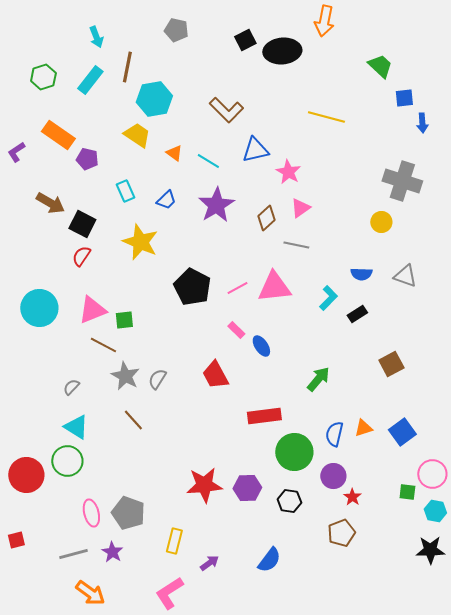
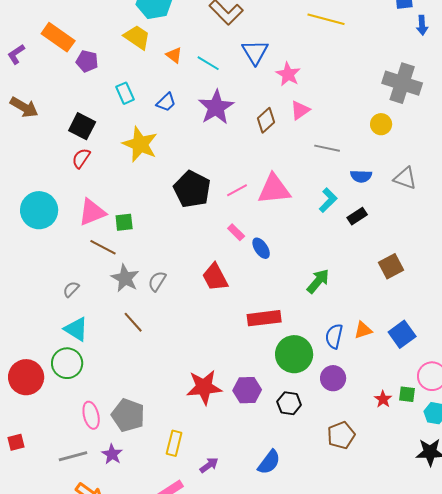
blue triangle: (255, 150) -> (255, 52), turned -48
brown arrow: (50, 203) -> (24, 107), moved
gray line: (296, 245) -> (327, 148), moved
red star: (352, 497) -> (383, 399), moved

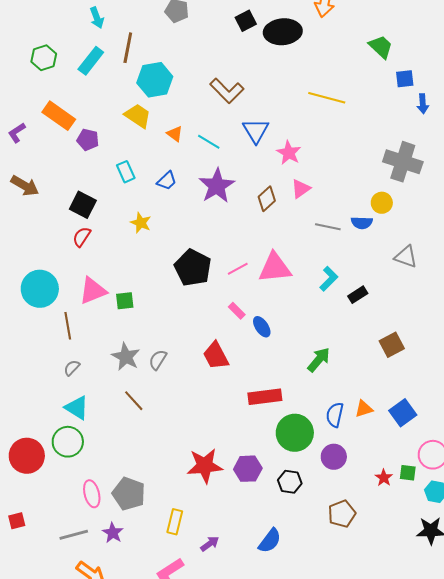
yellow star: (140, 144) -> (141, 223), size x0.6
blue semicircle: (361, 176) -> (362, 223), moved
brown line: (103, 247) -> (68, 326), moved, turned 52

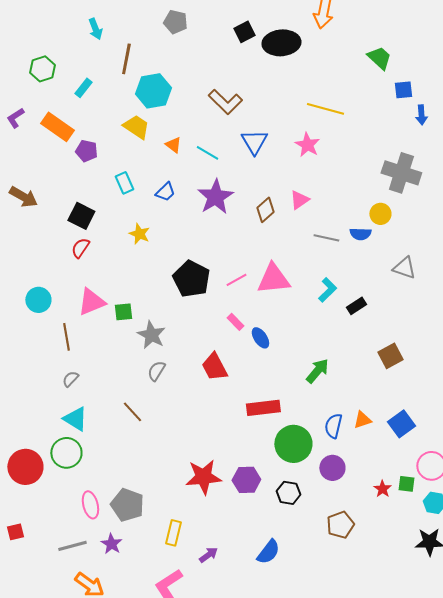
cyan rectangle: (91, 61) -> (83, 88), moved, size x0.7
purple L-shape: (17, 133) -> (15, 118), moved
pink star: (289, 153) -> (307, 145), moved
cyan circle: (40, 289) -> (38, 300), size x0.7
gray star: (126, 357) -> (151, 335), moved

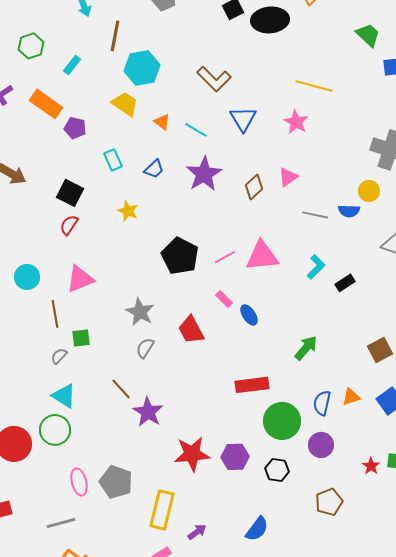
green square: (123, 312) -> (81, 338), moved
brown square: (390, 356) -> (380, 350), moved
red trapezoid: (214, 367) -> (191, 330), moved
yellow rectangle: (173, 533) -> (162, 510), size x1.5
purple star: (111, 544) -> (148, 412), moved, size x1.4

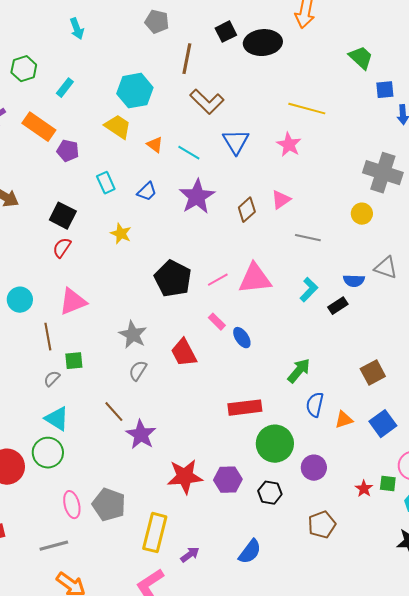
brown line: (115, 36) -> (187, 59), moved
blue semicircle: (349, 211) -> (354, 281), moved
blue semicircle: (322, 403) -> (315, 405), moved

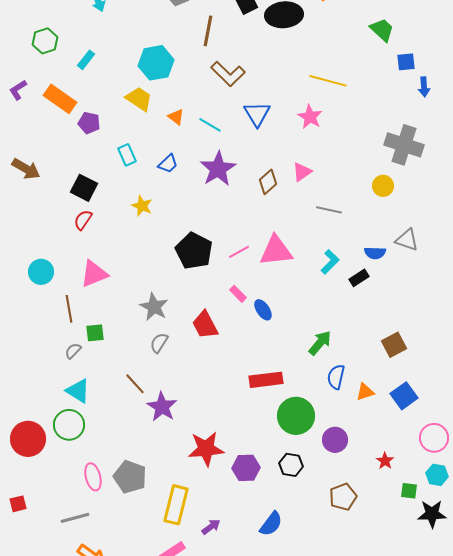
purple hexagon: (228, 480) -> (246, 468), moved
green square: (388, 484) -> (409, 491), moved

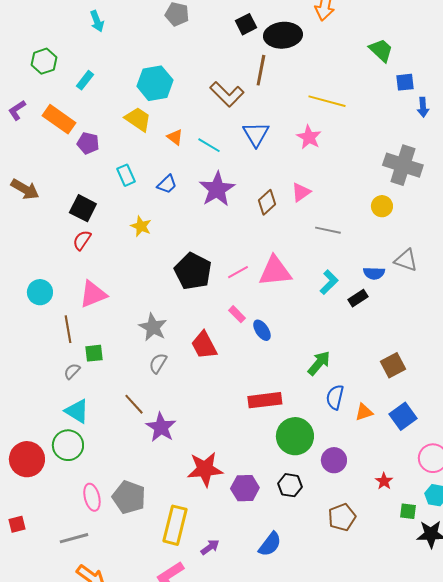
brown line: (208, 31) -> (261, 70), moved

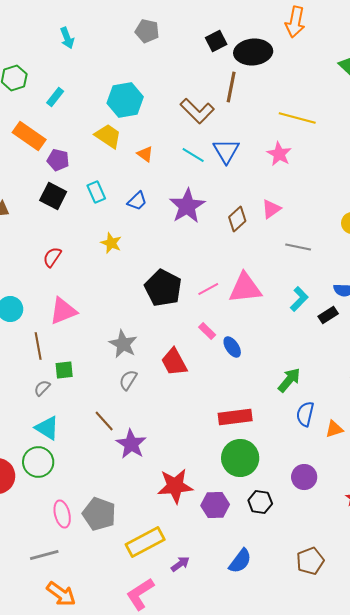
cyan line: (209, 145) -> (193, 155), moved
black square: (83, 208) -> (53, 196), moved
green circle: (295, 436) -> (240, 458), moved
brown pentagon: (342, 517) -> (310, 561), moved
yellow rectangle: (175, 525) -> (145, 542), turned 48

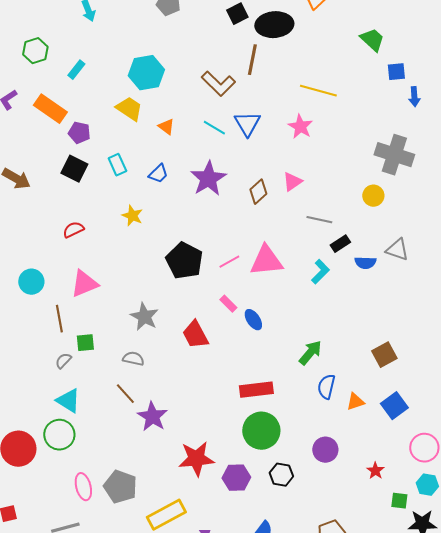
red semicircle: (52, 257) -> (73, 230), turned 30
black rectangle: (328, 315) -> (340, 244), moved
gray semicircle: (128, 380) -> (133, 359), moved, turned 70

